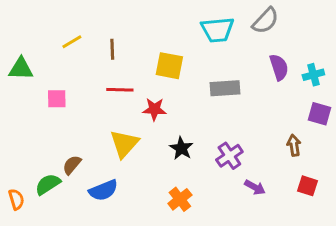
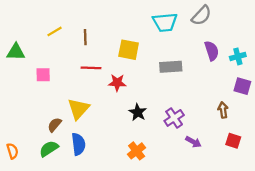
yellow triangle: (124, 144) -> (78, 109), moved
green semicircle: (48, 184) -> (49, 149), moved
blue semicircle: (103, 190) -> (78, 144), turned -75

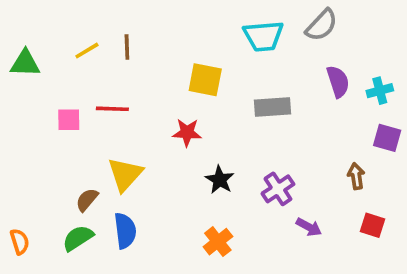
brown line: (85, 37) -> (127, 47), moved
green triangle: (16, 52) -> (25, 63), moved
red line: (91, 68) -> (112, 109), moved

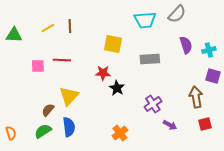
brown arrow: (356, 176) -> (196, 97), size x1.5
black star: (220, 180) -> (117, 88), moved
red square: (373, 225) -> (205, 124), turned -32

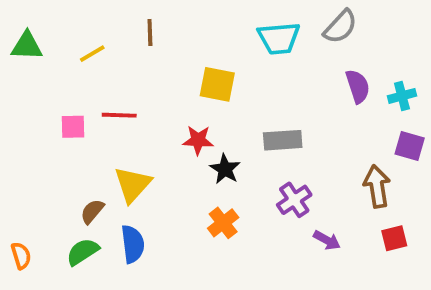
brown line: (70, 26) -> (150, 32), moved
green triangle: (14, 35) -> (27, 46), moved
gray rectangle: (150, 59) -> (283, 140), moved
orange cross: (120, 133) -> (223, 223), moved

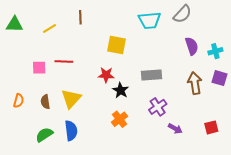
brown arrow: (377, 186) -> (195, 83), moved
brown semicircle: (92, 211) -> (45, 102), moved, turned -48
orange semicircle: (21, 256) -> (19, 101), moved, turned 32

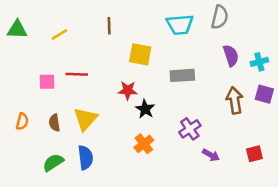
gray semicircle: (182, 14) -> (220, 17), turned -30
brown line: (80, 17) -> (109, 26), moved
gray rectangle: (151, 75) -> (182, 75), moved

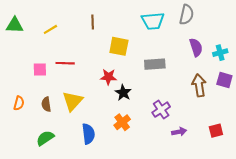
purple arrow: (211, 155) -> (179, 132), turned -40
blue semicircle: (85, 157) -> (88, 134), moved

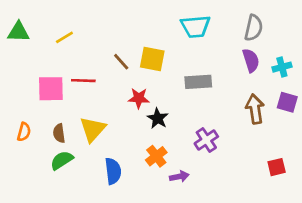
gray semicircle: (186, 15) -> (254, 28), moved
brown line: (93, 22) -> (121, 62), moved, turned -40
pink square: (40, 69) -> (51, 89), size x1.5
purple arrow: (179, 132) -> (179, 176), moved
green semicircle: (45, 138) -> (62, 160), moved

